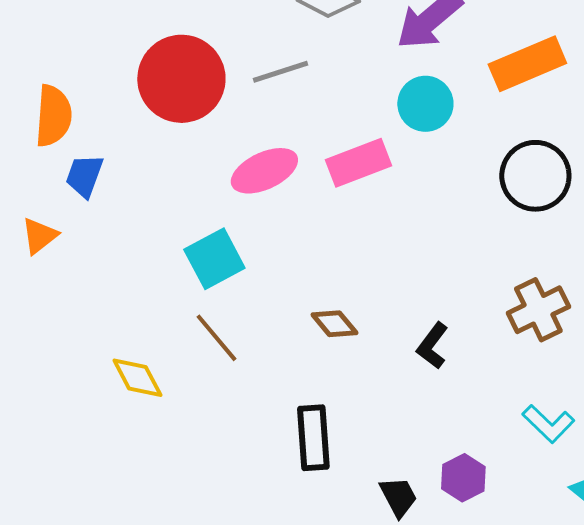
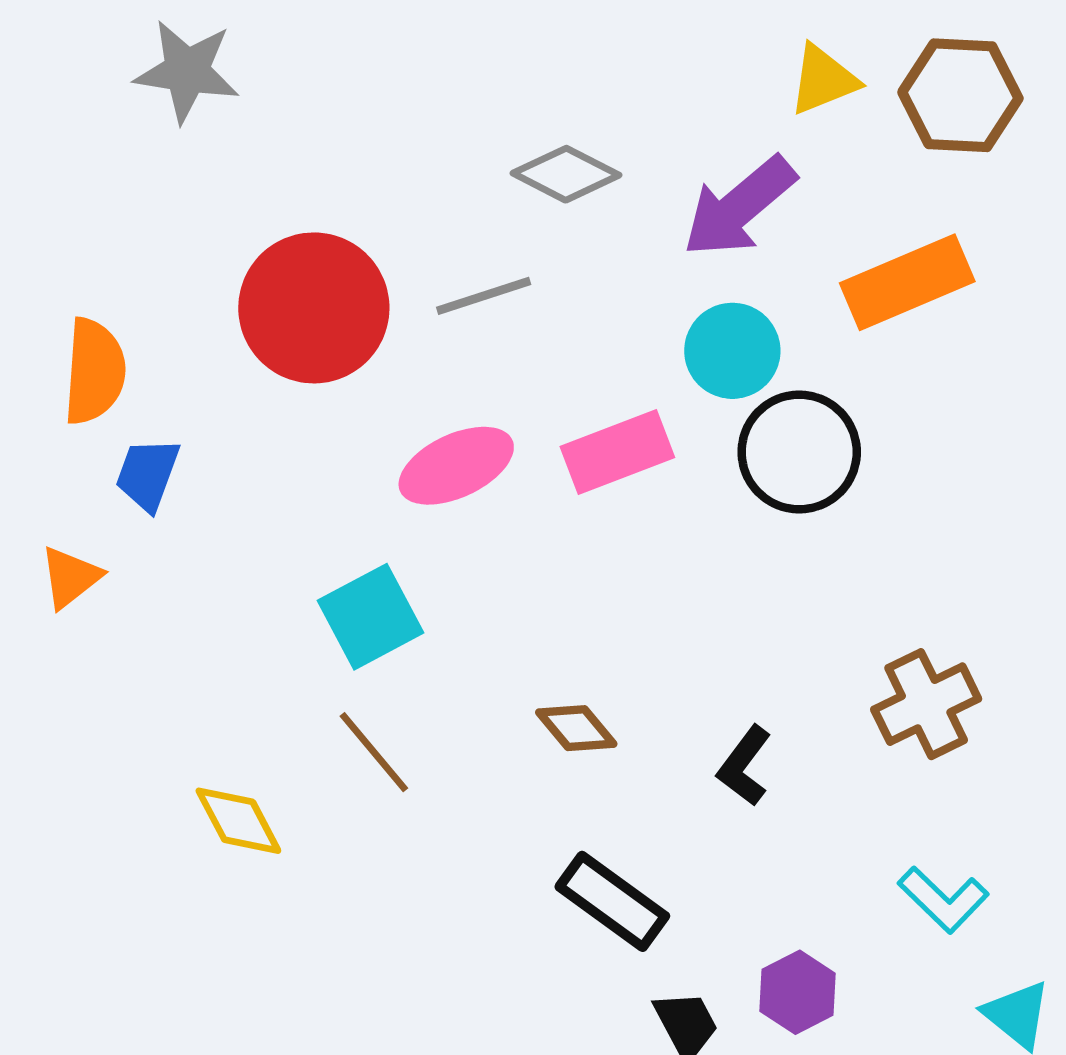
black circle: (535, 176) -> (799, 452), moved
black rectangle: (313, 438) -> (612, 901), moved, turned -50

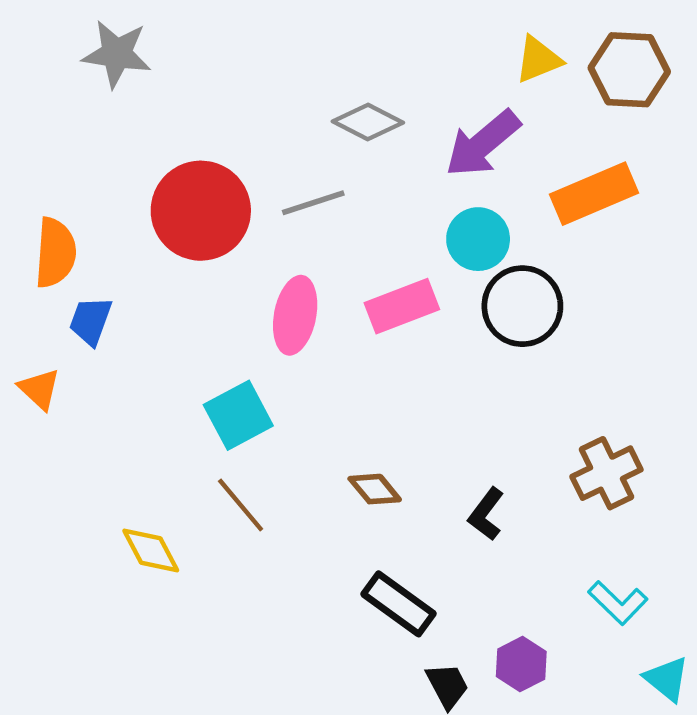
pink ellipse: (456, 466) -> (295, 315), turned -54
orange triangle: (70, 577) -> (39, 389), turned -39

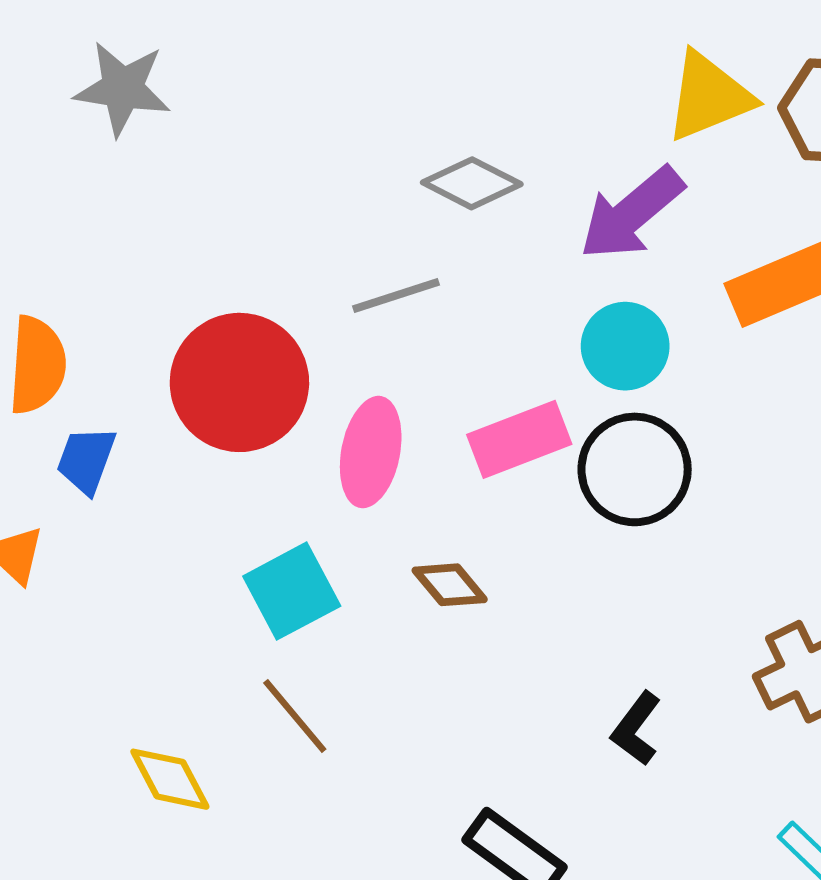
yellow triangle: (538, 60) -> (709, 96), size x1.4
red circle: (201, 211) -> (239, 382), moved
black circle: (522, 306) -> (635, 469), moved
brown diamond: (375, 489) -> (450, 585), moved

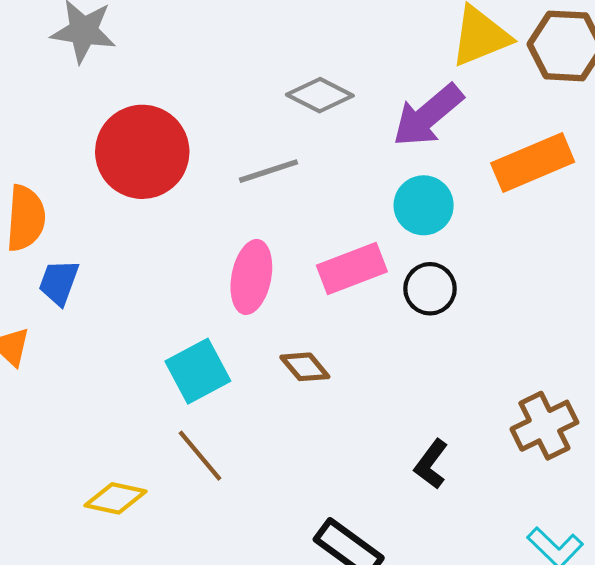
red circle: (239, 382) -> (142, 152), moved
black circle: (635, 469) -> (430, 289), size x0.7
yellow diamond: (170, 779) -> (116, 498), turned -50

